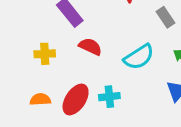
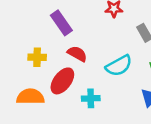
orange semicircle: (40, 99) -> (30, 97), size x1.5
red ellipse: (76, 99) -> (62, 81), moved

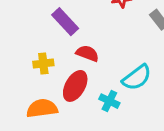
cyan semicircle: (119, 66) -> (137, 78), moved
cyan cross: (91, 98) -> (109, 101), turned 36

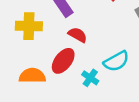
yellow cross: (43, 64) -> (29, 26), moved, size x1.5

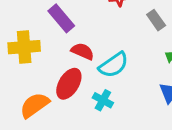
cyan semicircle: (116, 61) -> (114, 65), moved
orange semicircle: (32, 76) -> (34, 105), turned -30

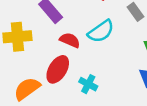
cyan semicircle: (114, 65) -> (101, 31), moved

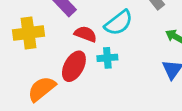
cyan cross: (88, 84) -> (107, 58), moved, turned -30

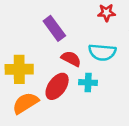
cyan semicircle: (119, 23) -> (102, 52), turned 36
yellow cross: (29, 33) -> (19, 69), moved

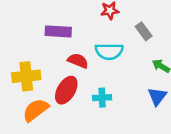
purple rectangle: (54, 28) -> (58, 31), turned -45
cyan cross: (88, 83) -> (102, 98), moved

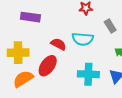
purple rectangle: (58, 31) -> (30, 17), moved
cyan cross: (102, 98) -> (88, 74), moved, size x1.5

